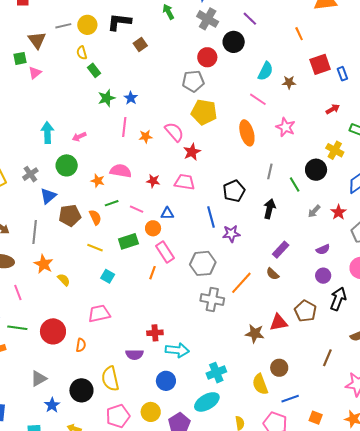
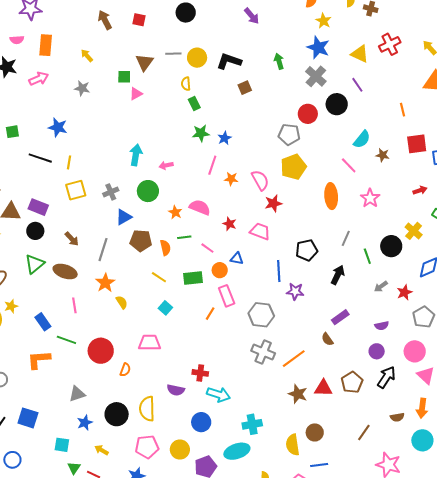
yellow pentagon: (204, 112) -> (293, 167), turned 30
orange line: (241, 283) -> (294, 359), moved

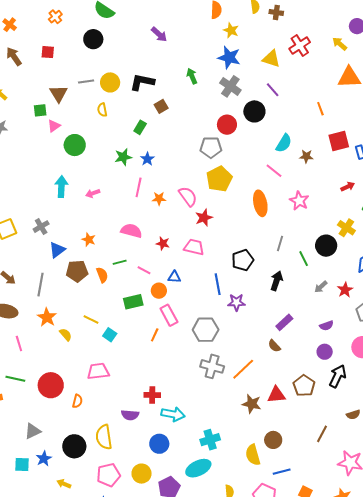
green rectangle: (194, 104) -> (140, 127), moved, turned 64
green circle: (148, 191) -> (75, 145), moved
orange star: (175, 212) -> (89, 240), moved
yellow line: (159, 277) -> (91, 319), moved
cyan square: (62, 445) -> (22, 465), moved

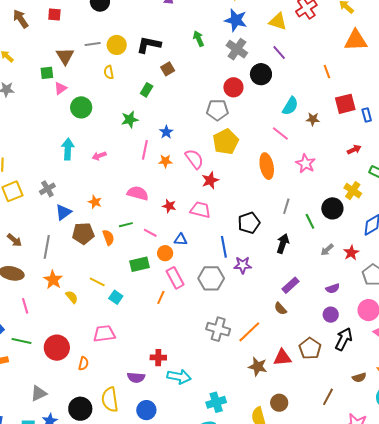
blue star: (147, 159) -> (166, 132), moved
gray hexagon: (206, 330) -> (211, 278), moved
blue circle: (159, 444) -> (146, 410), moved

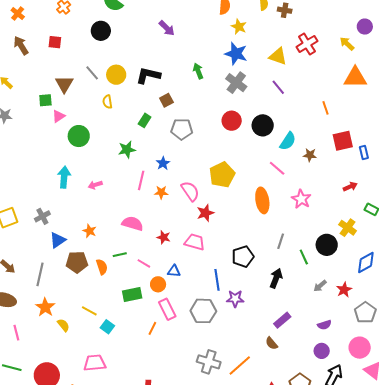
gray line: (93, 44) -> (92, 73), turned 56
black circle: (261, 74) -> (263, 125), moved
gray pentagon: (217, 110) -> (182, 129), moved

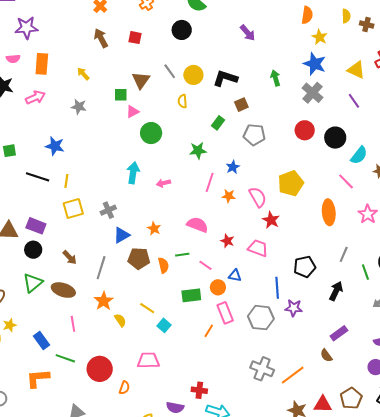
red star: (205, 213) -> (271, 220), turned -30

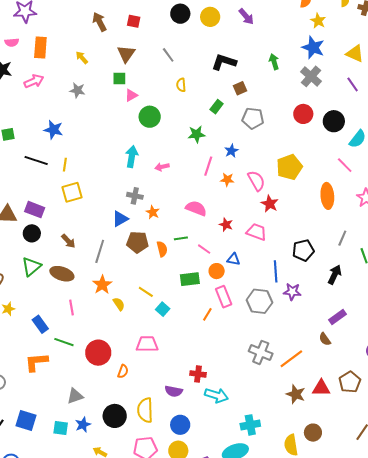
yellow circle: (193, 75) -> (210, 17), moved
brown triangle: (141, 80) -> (126, 54), moved
gray cross: (108, 210) -> (135, 196), moved, turned 35

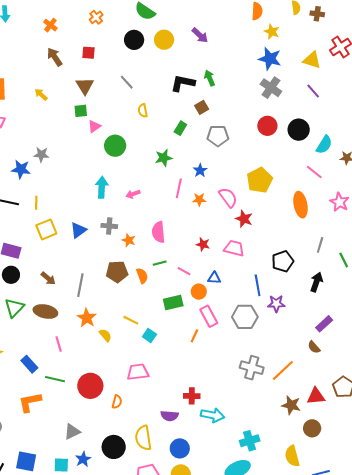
green arrow: (274, 62) -> (210, 78), moved
gray star: (77, 90) -> (41, 155), moved
pink semicircle: (196, 208) -> (158, 232), moved, turned -110
blue triangle: (120, 219) -> (78, 230), moved
brown circle: (313, 433) -> (312, 428), moved

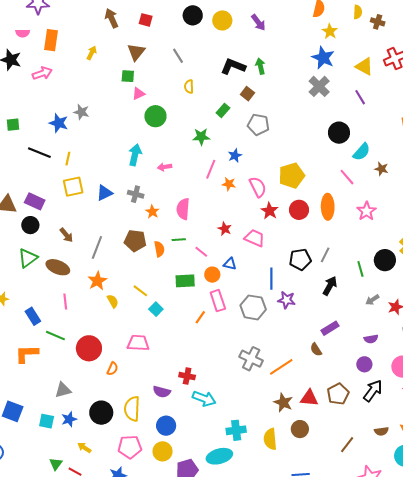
yellow arrow: (41, 94) -> (92, 53), turned 64
brown square: (202, 107) -> (247, 94), turned -32
red circle: (267, 126) -> (299, 210), moved
gray line: (320, 245) -> (325, 255), moved
yellow semicircle: (292, 456) -> (270, 439), moved

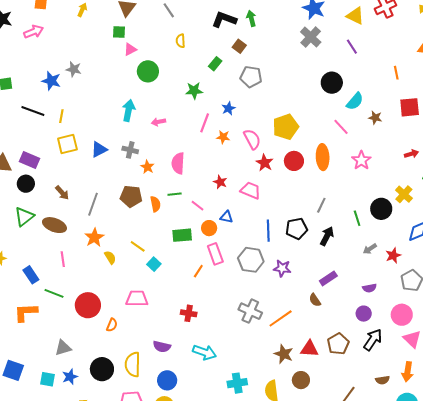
black pentagon: (300, 259) -> (297, 229), moved
purple star: (286, 300) -> (282, 268), moved
red cross: (187, 376) -> (189, 313), moved

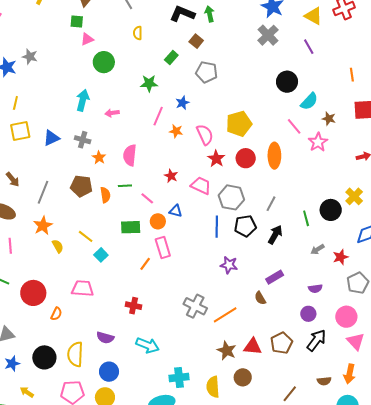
pink star: (361, 160) -> (318, 142), moved
gray hexagon: (251, 260) -> (231, 197), moved

